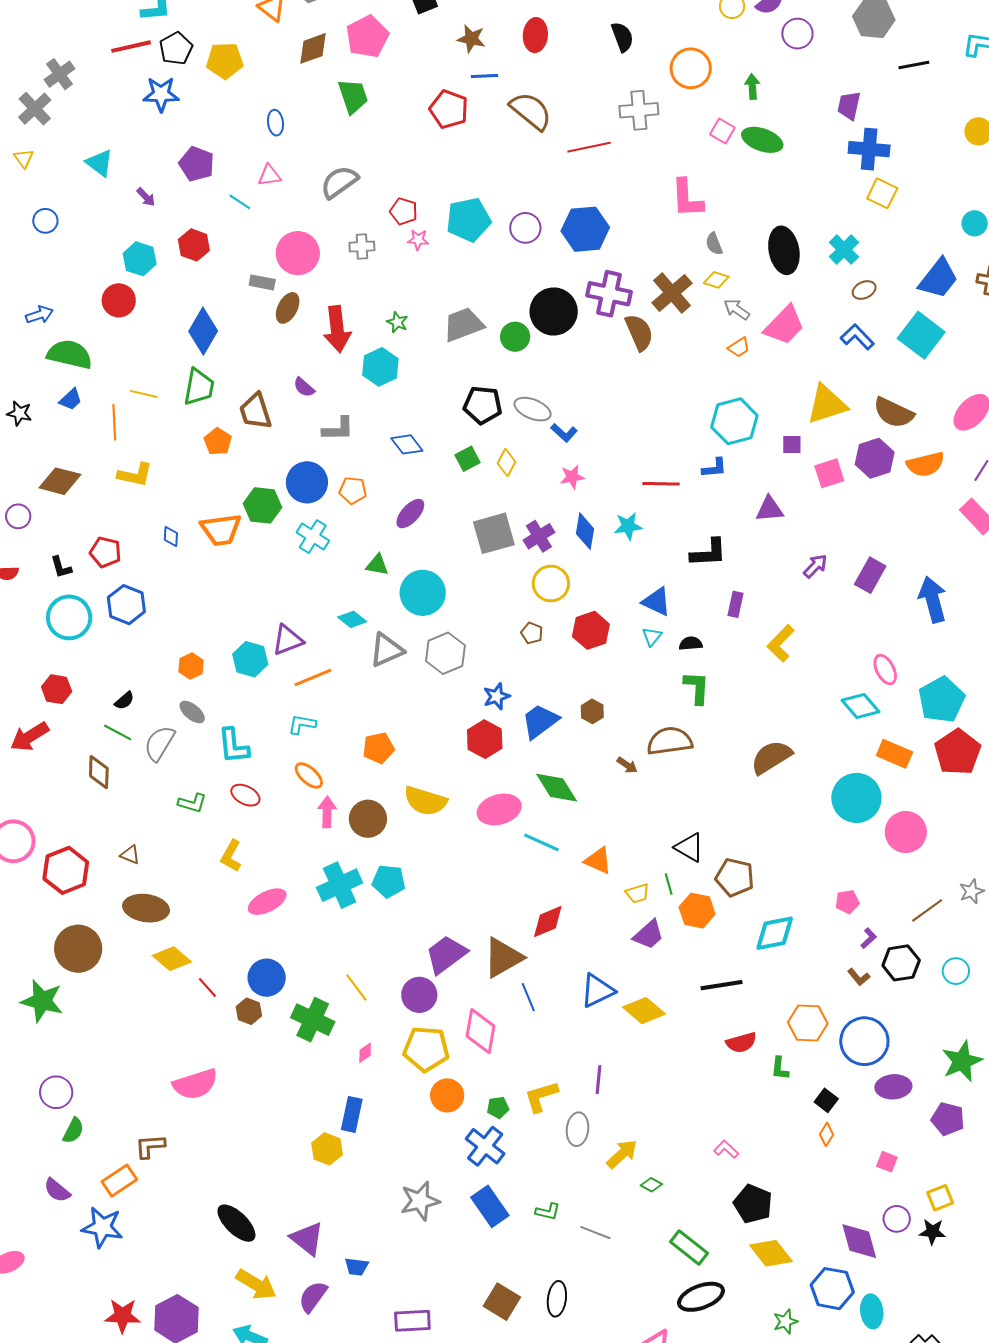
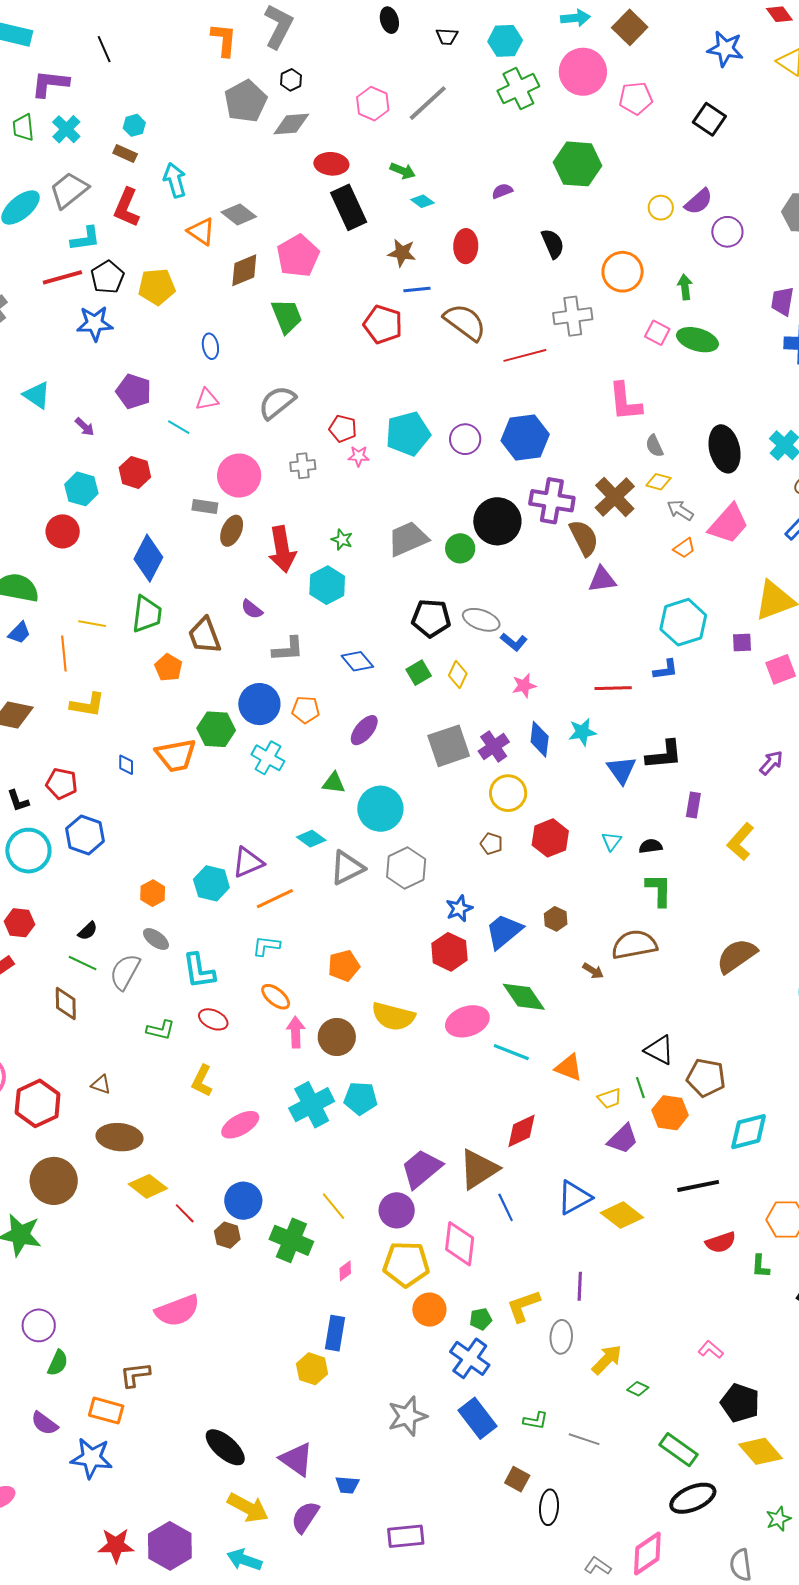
purple triangle: (770, 509) -> (602, 579), moved
blue triangle: (657, 602) -> (621, 770), moved, turned 32
orange rectangle: (119, 1181) -> (106, 1411), turned 52
brown square: (502, 1302) -> (517, 1479), moved, size x0.7

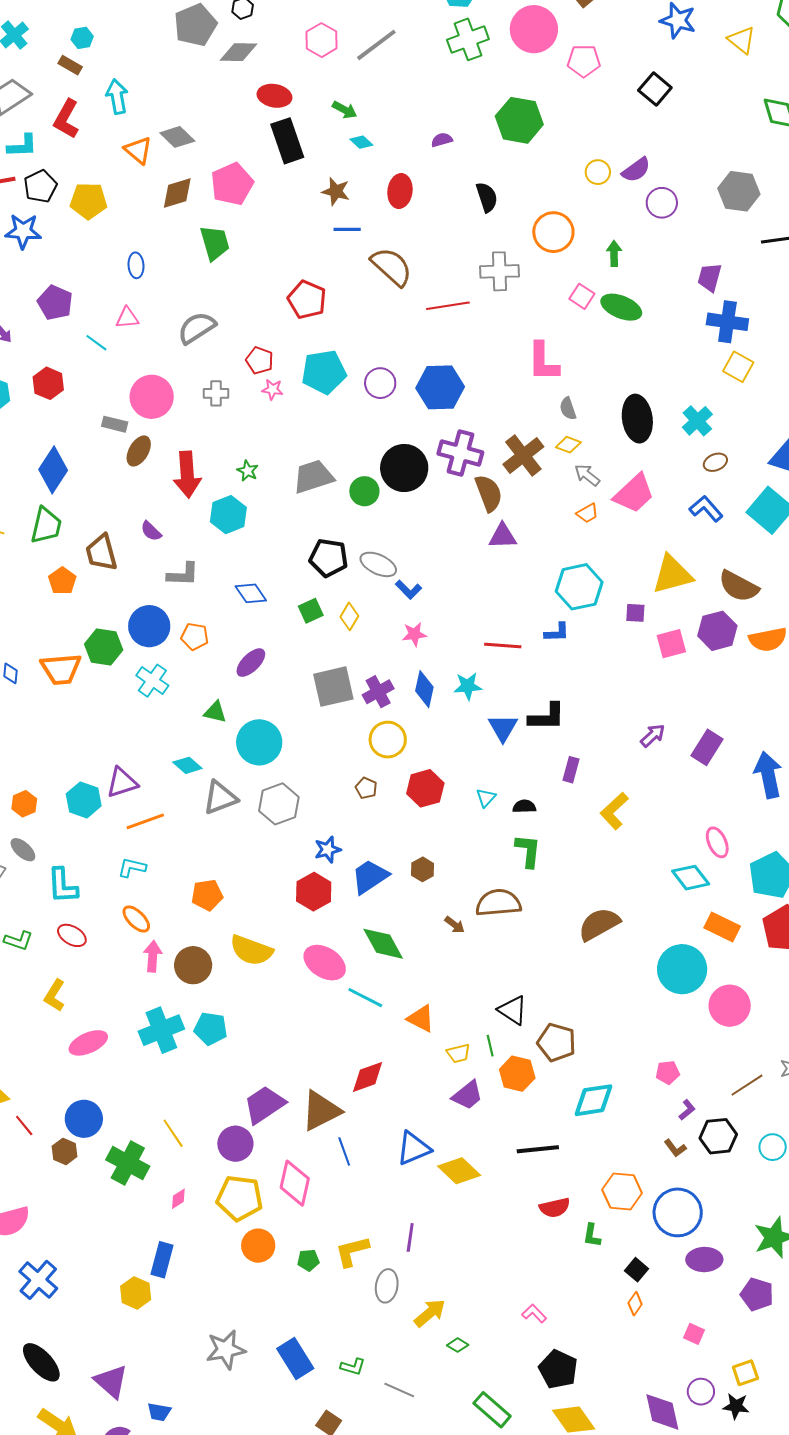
red pentagon: (383, 324) -> (307, 300), moved
pink ellipse: (467, 1021) -> (325, 963), turned 45
blue cross: (470, 1358) -> (38, 1280), moved

